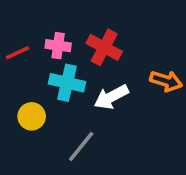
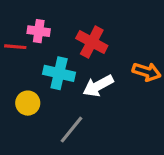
pink cross: (58, 46) -> (39, 31), moved
red line: (17, 53) -> (15, 47), turned 30

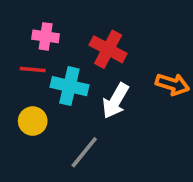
red line: (15, 47) -> (33, 70), moved
white arrow: (98, 86) -> (115, 101), turned -32

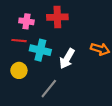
red cross: (108, 49) -> (57, 17), moved, turned -30

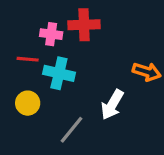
pink cross: (26, 21) -> (51, 34), moved
white arrow: (67, 59) -> (112, 105), moved

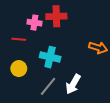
cyan cross: (59, 73) -> (50, 57), moved
white arrow: (112, 105) -> (73, 84), moved

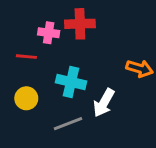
white arrow: (73, 84) -> (104, 103), moved
gray line: (48, 86) -> (68, 124), turned 30

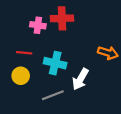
red line: (26, 57) -> (24, 53), moved

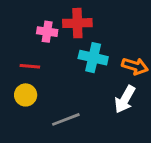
cyan cross: (55, 63) -> (93, 58), moved
white arrow: (80, 79) -> (125, 99), moved

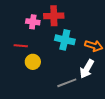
yellow circle: (26, 95) -> (33, 62), moved
gray line: (66, 119) -> (67, 83), moved

